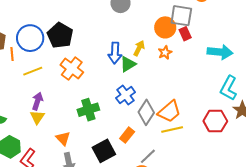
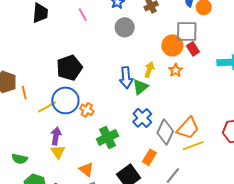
black pentagon: (60, 35) -> (69, 68), turned 30
blue circle: (30, 38) -> (65, 100), moved
orange cross: (72, 69) -> (87, 110), moved, size x0.6

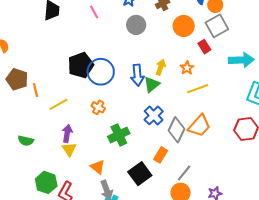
gray square: (187, 32) -> (217, 26), moved, turned -30
orange circle: (172, 45) -> (184, 26), moved
blue circle: (65, 100) -> (101, 72), moved
yellow line: (193, 146) -> (198, 89), moved
green semicircle: (20, 159) -> (26, 141), moved

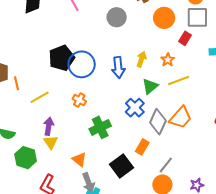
gray square: (217, 26) -> (197, 17), turned 30
red rectangle: (204, 47) -> (185, 38), turned 64
green triangle: (152, 84) -> (150, 86), moved
green hexagon: (46, 182) -> (26, 158), moved

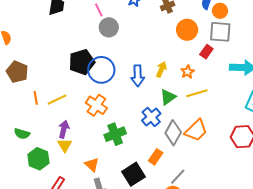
gray circle: (117, 17) -> (109, 27), moved
orange line: (17, 83) -> (36, 98), moved
orange cross: (79, 100) -> (96, 105), size x1.5

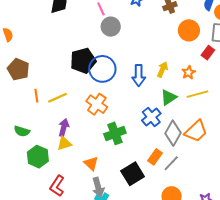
yellow triangle: (65, 145) -> (64, 144), turned 42
gray line: (178, 177) -> (171, 163), moved

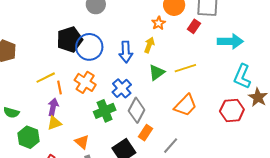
orange star: (189, 72) -> (159, 23), moved
orange line: (36, 96) -> (59, 88), moved
blue cross: (151, 117) -> (122, 88), moved
gray diamond: (173, 133) -> (137, 110), moved
gray line: (171, 163) -> (171, 146), moved

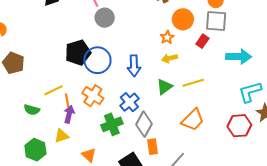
yellow arrow: (149, 45) -> (170, 58), moved, turned -126
cyan L-shape: (242, 76) -> (250, 92), turned 50
purple arrow: (53, 107) -> (69, 114), moved
green semicircle: (11, 113) -> (32, 110), moved
orange rectangle: (145, 133) -> (153, 147), turned -42

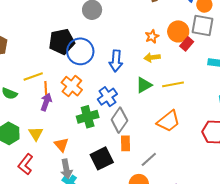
orange circle: (183, 19) -> (178, 31), moved
yellow triangle: (62, 136) -> (36, 134), moved, turned -49

